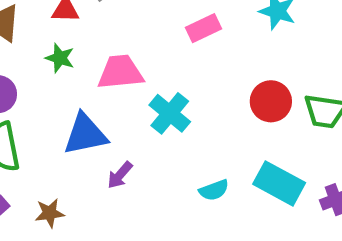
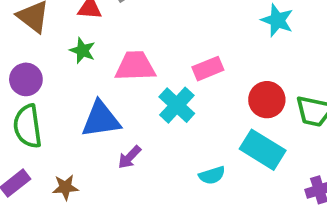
pink rectangle: (203, 28) -> (208, 69), moved
cyan rectangle: (279, 183) -> (263, 150), moved

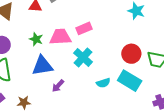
green star: (82, 51) -> (36, 39), moved
pink rectangle: (208, 69) -> (84, 28), moved
cyan semicircle: (212, 175) -> (103, 83), moved

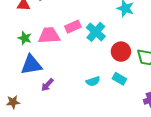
cyan cross: (83, 57) -> (96, 32), moved
cyan rectangle: (130, 81) -> (119, 79), size x0.6

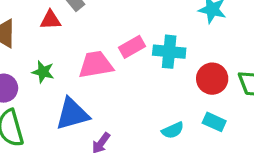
cyan cross: (96, 32) -> (169, 52), turned -30
green star: (25, 38) -> (43, 72), moved

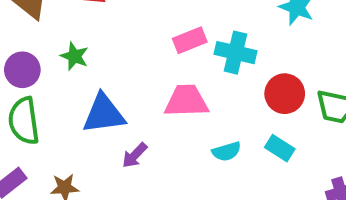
pink trapezoid: (96, 65) -> (186, 101), moved

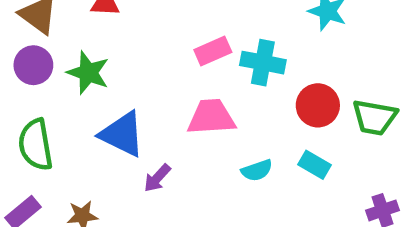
green star: (74, 56) -> (88, 73), size x1.4
purple circle: (22, 70) -> (33, 65), moved
blue triangle: (104, 114) -> (122, 134), turned 36

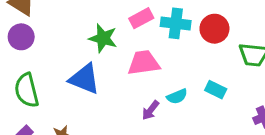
green star: (88, 73) -> (103, 38), moved
red circle: (318, 105) -> (214, 29), moved
purple arrow: (157, 178) -> (151, 110), moved

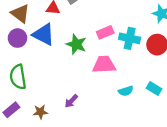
blue triangle: (84, 79) -> (44, 34), moved
purple arrow: (151, 110) -> (71, 101), moved

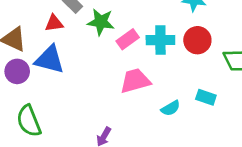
green star: (76, 44) -> (101, 22), moved

